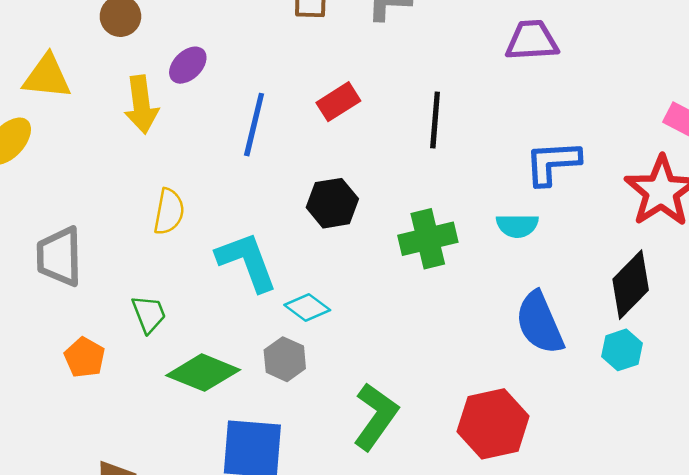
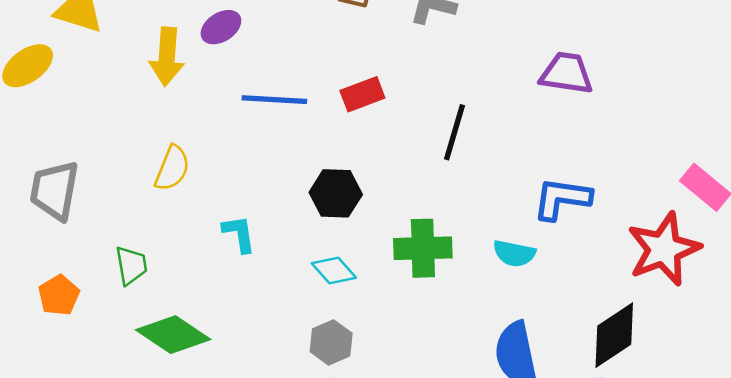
blue line: (254, 125) -> (274, 100), turned 68
cyan L-shape: (247, 262) -> (239, 234), size x0.6
cyan diamond: (307, 308) -> (334, 271), moved
gray hexagon: (285, 359) -> (331, 342), moved

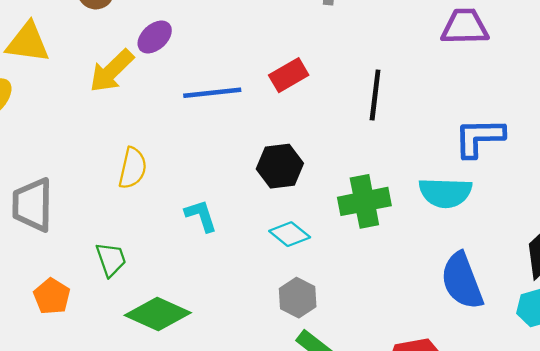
yellow arrow: (167, 57) -> (112, 71), turned 51
cyan semicircle: (514, 253) -> (445, 193), size x1.4

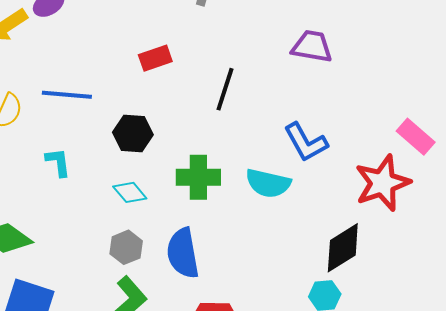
blue line: (212, 93) -> (67, 95), moved
blue L-shape: (479, 137) -> (306, 142), turned -129
blue semicircle: (462, 281) -> (183, 253), moved

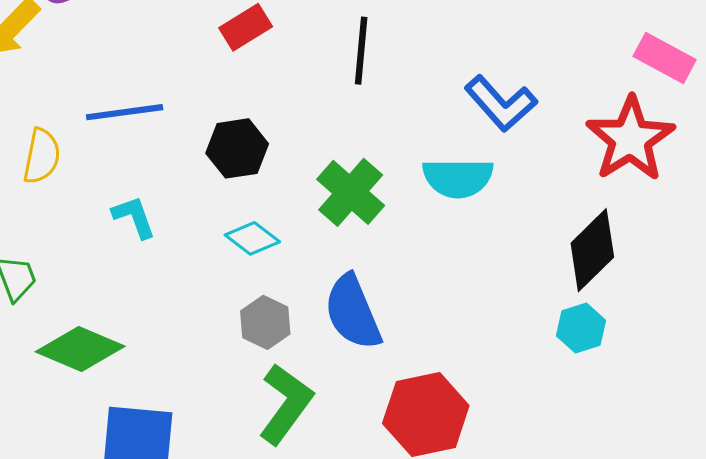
green cross: (198, 177) -> (351, 192), turned -36

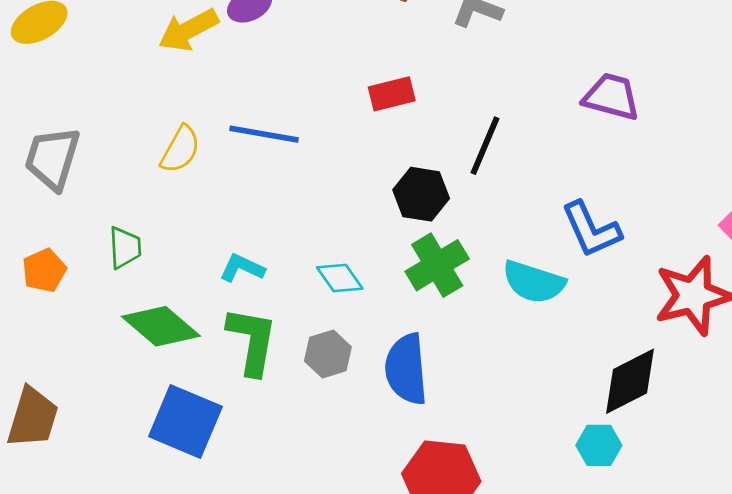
black hexagon: (237, 148) -> (421, 194), moved
cyan L-shape: (134, 217) -> (242, 268), moved, turned -63
green L-shape: (286, 404) -> (252, 341), moved, turned -44

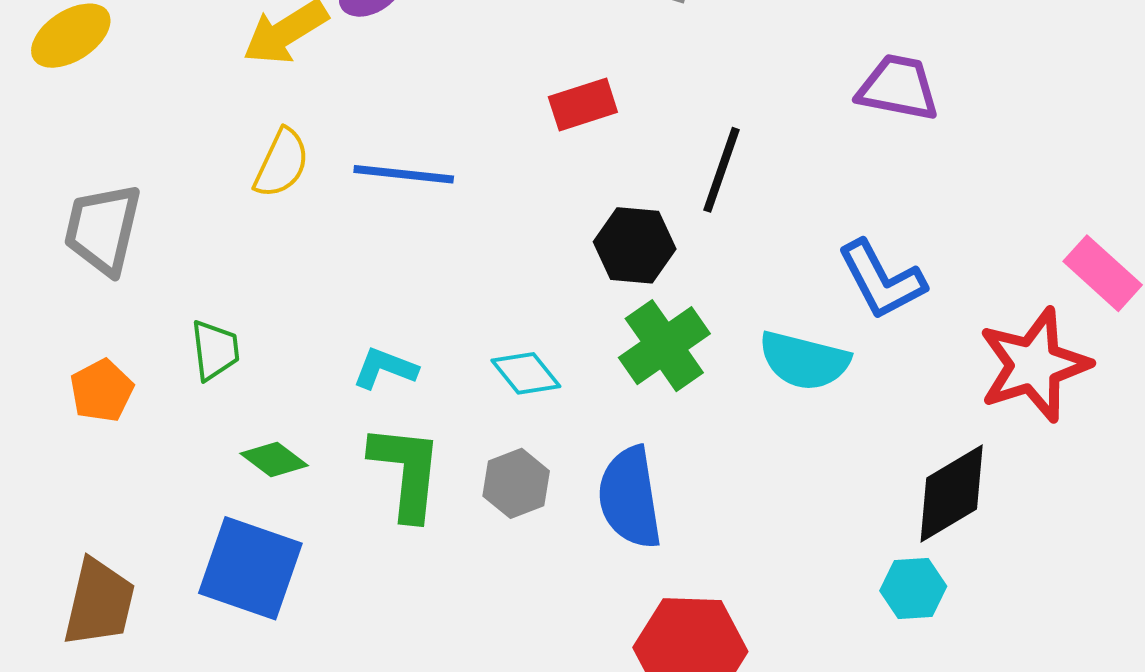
yellow semicircle: (180, 149) -> (282, 163), moved
green diamond: (161, 326) -> (274, 460), size x0.6
blue square: (185, 422) -> (250, 568), moved

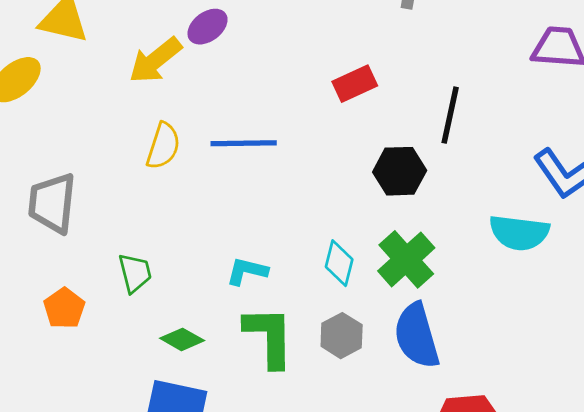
green cross: (664, 346) -> (406, 259), moved
cyan diamond: (526, 373) -> (339, 263), turned 60

